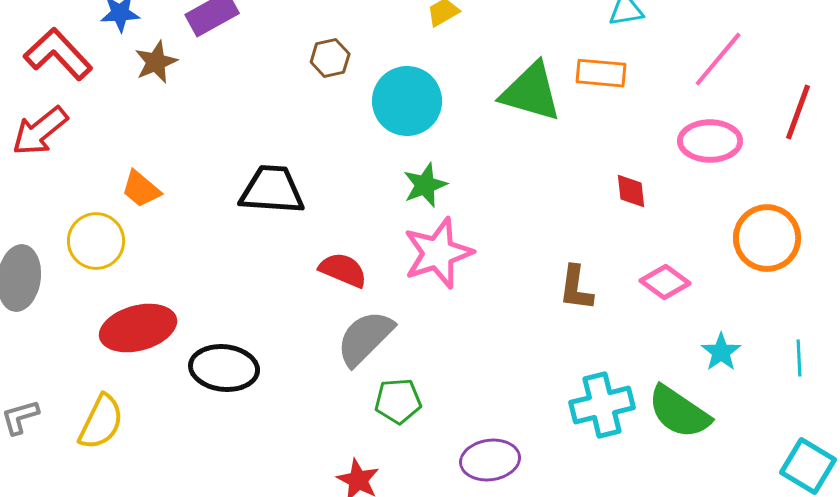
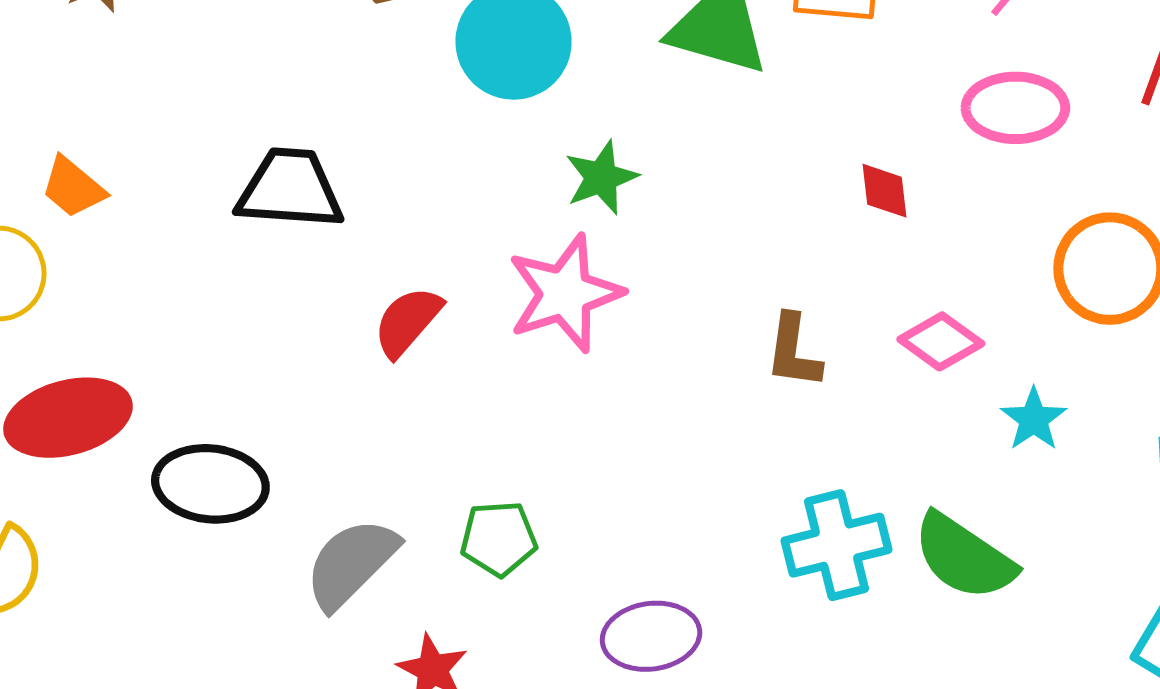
green star: (425, 185) -> (601, 177), moved
red semicircle: (343, 270) -> (408, 322), turned -72
gray semicircle: (365, 338) -> (351, 563), moved
cyan star: (721, 352) -> (1034, 419), moved

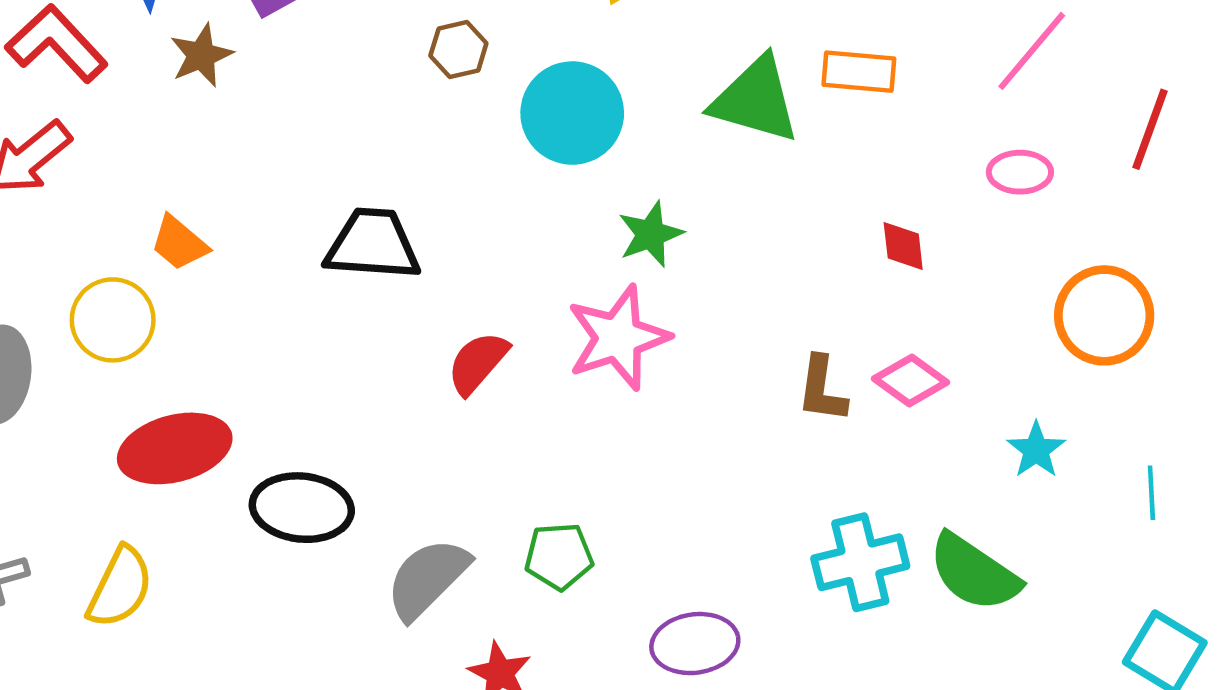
pink ellipse: (1015, 108) -> (1020, 172), size x0.7
pink diamond: (941, 341) -> (911, 380), moved

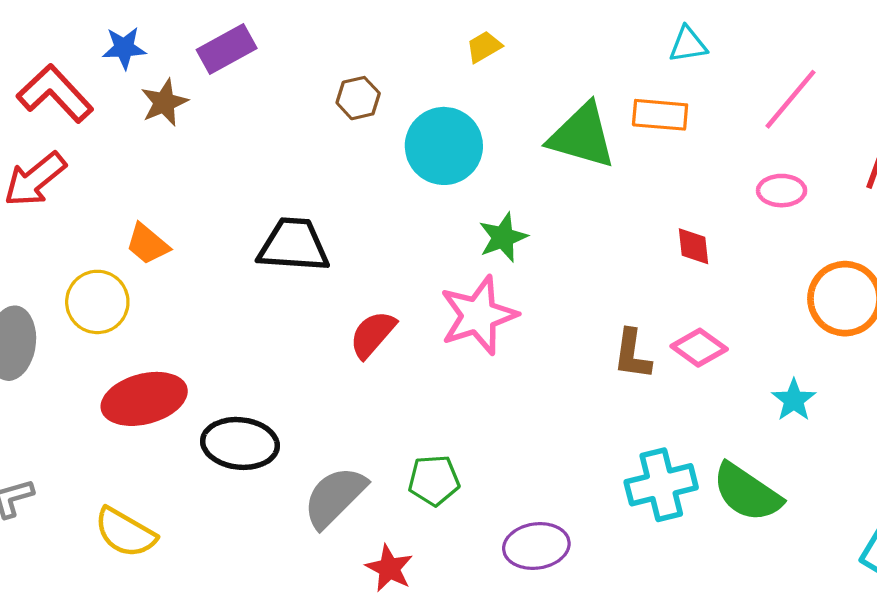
yellow semicircle: (120, 587) -> (125, 533), moved, turned 94

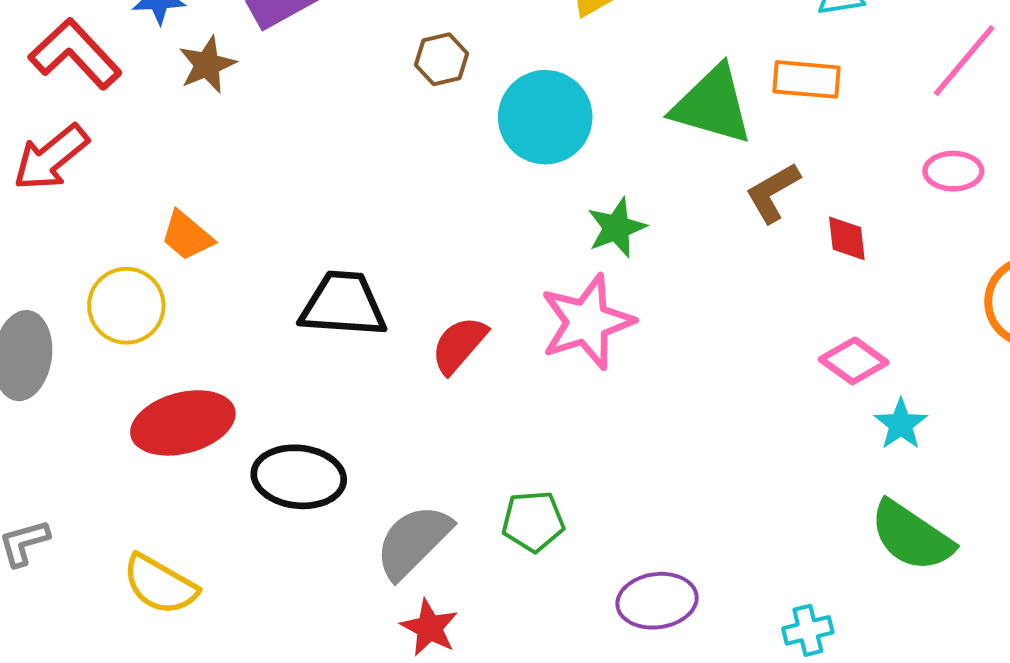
black trapezoid: (293, 245) -> (343, 304), moved
brown L-shape: (632, 354) -> (773, 193), moved, turned 52
cyan star: (794, 400) -> (901, 424), moved
cyan cross: (661, 485) -> (808, 630), moved, size x0.6
red star: (389, 568) -> (429, 628), moved

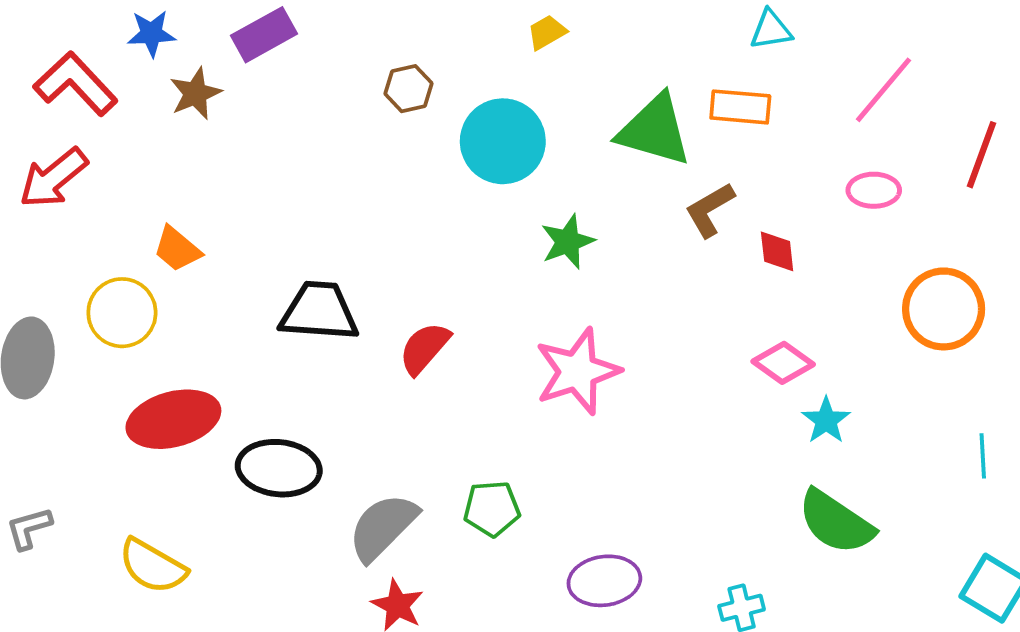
pink star: (587, 322) -> (577, 371), moved

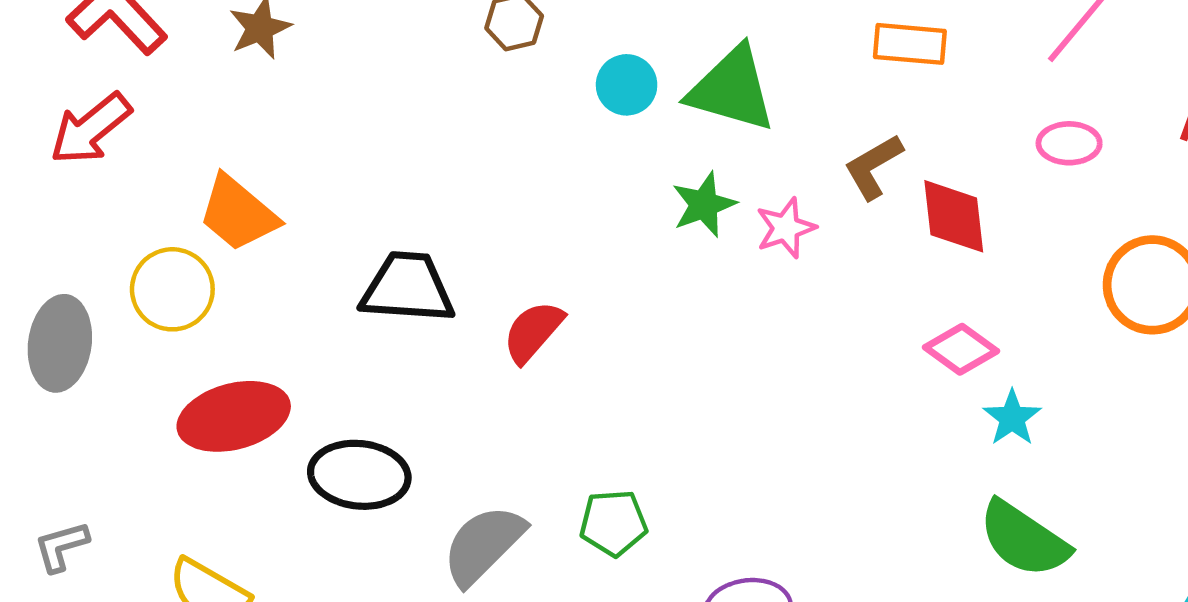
green triangle: (655, 130) -> (732, 89), moved
cyan circle: (503, 141) -> (627, 85), size x0.6
orange trapezoid: (177, 249) -> (238, 213), size x1.4
red diamond: (777, 251) -> (954, 216), size x1.5
pink star: (577, 371) -> (786, 228), moved, size x0.6

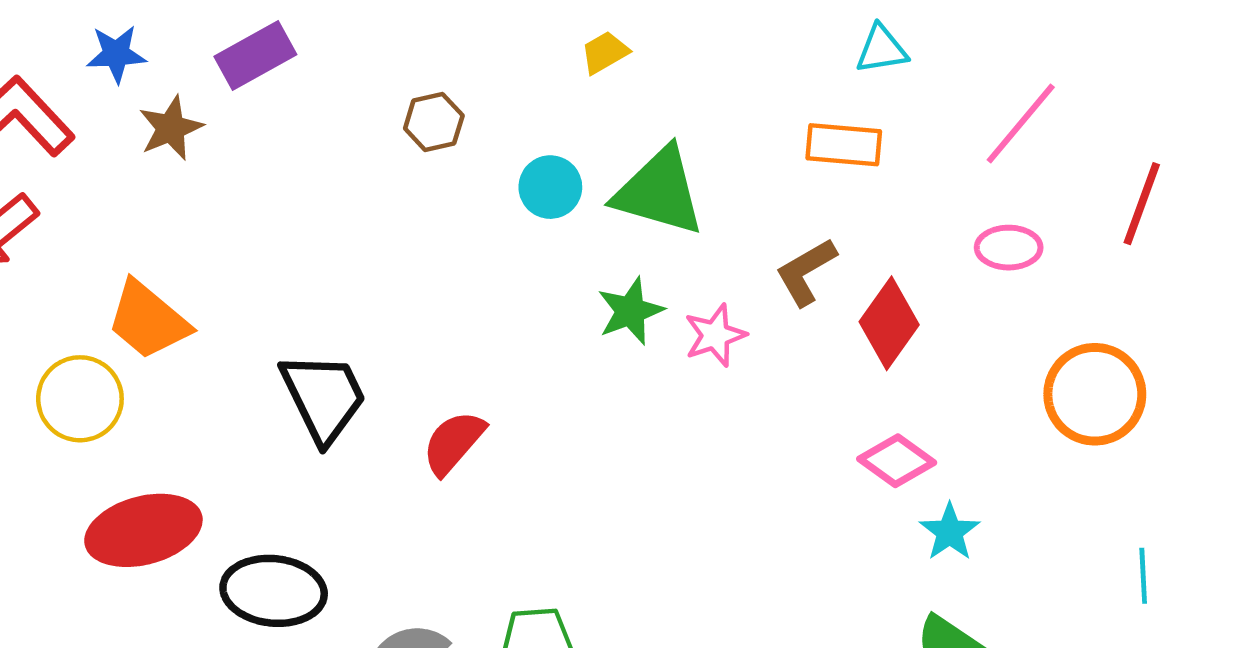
red diamond: (954, 216) -> (889, 323), turned 42
black trapezoid: (407, 288) -> (323, 397), turned 60

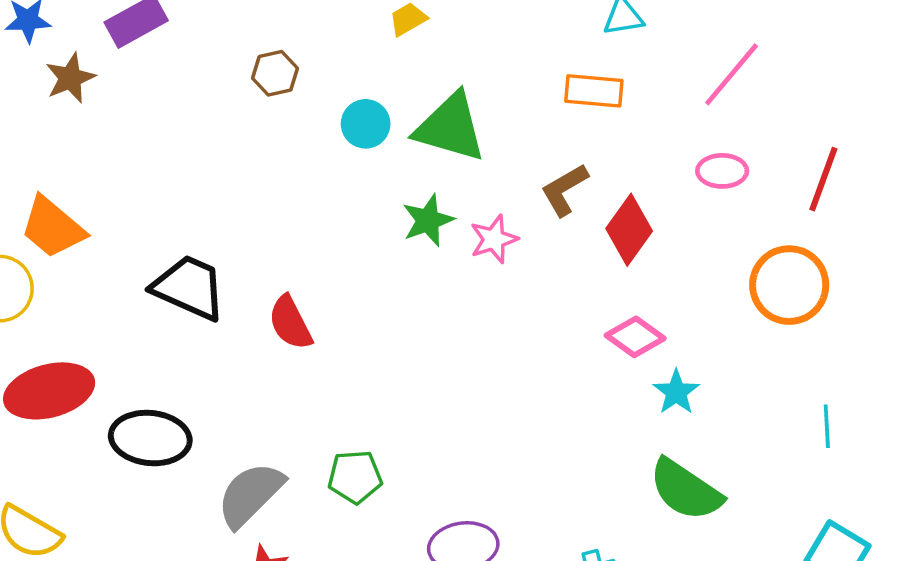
red line: (1142, 204) -> (823, 179), moved
black trapezoid: (323, 397) -> (189, 287), turned -40
red semicircle: (454, 443) -> (290, 323), turned -68

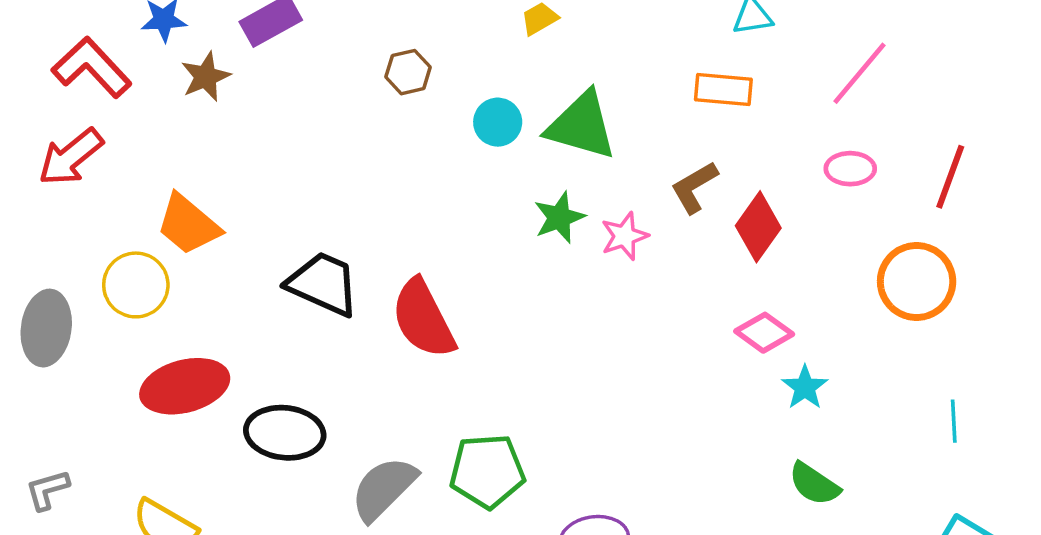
red semicircle: (290, 323) -> (423, 319), size x1.5
green pentagon: (355, 477) -> (487, 471), size x1.4
green semicircle: (686, 490) -> (814, 484), size x0.7

